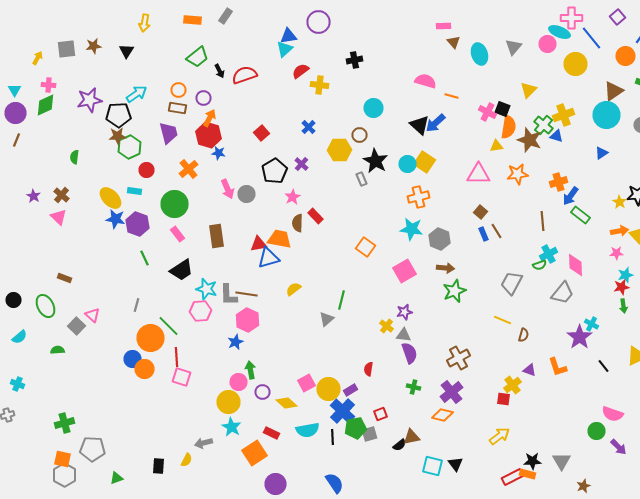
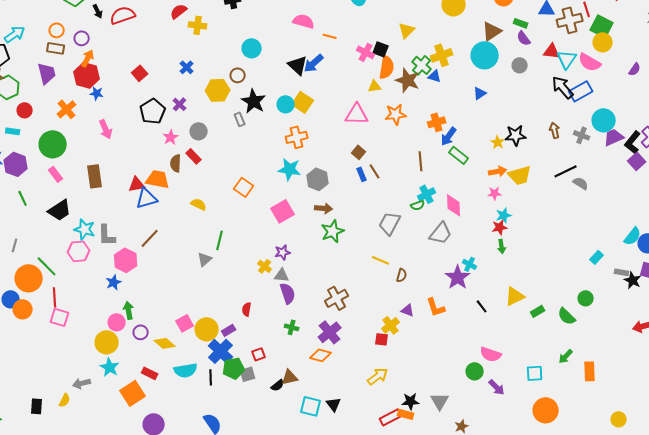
gray circle: (246, 194) -> (199, 131), moved
yellow semicircle: (294, 289) -> (199, 204), moved, turned 63
brown line: (246, 294) -> (150, 238), moved, turned -55

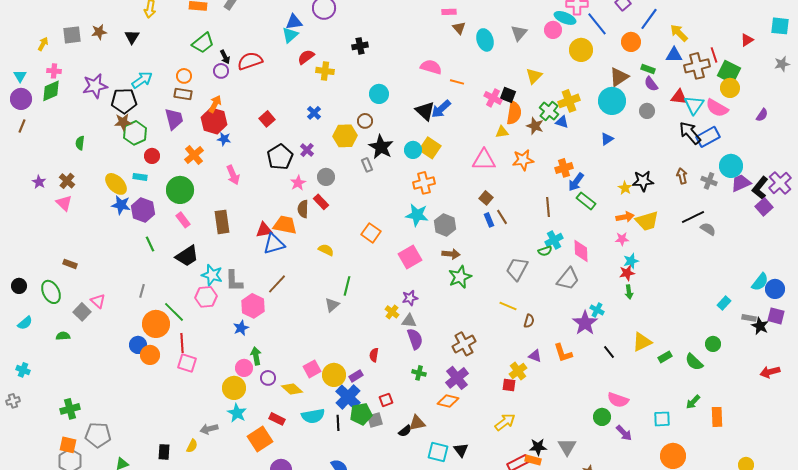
purple circle: (82, 38) -> (221, 71), moved
brown star: (408, 80) -> (535, 126), size x0.7

